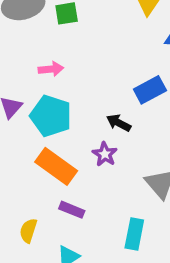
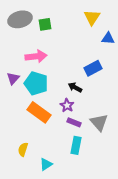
pink arrow: (51, 69) -> (36, 56), size x1.5
purple rectangle: (72, 210) -> (74, 122), moved
cyan rectangle: (134, 234) -> (76, 145), moved

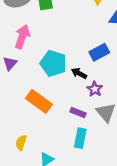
pink arrow: (36, 56) -> (22, 37), moved, turned -65
cyan pentagon: (36, 83) -> (53, 63), moved
purple star: (67, 105) -> (95, 89), moved

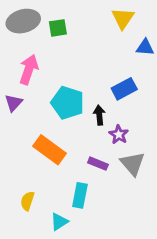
black arrow: (79, 73) -> (99, 115), turned 56
cyan rectangle: (80, 138) -> (80, 195), moved

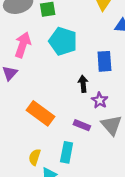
blue rectangle: (124, 89) -> (104, 61), turned -66
cyan pentagon: (67, 103) -> (63, 41), moved
yellow semicircle: (27, 201) -> (35, 157), moved

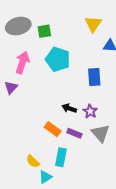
black arrow: (83, 84) -> (69, 108), moved, turned -64
orange rectangle: (41, 113) -> (53, 129), moved, size x0.7
yellow semicircle: (35, 157) -> (33, 161), turned -64

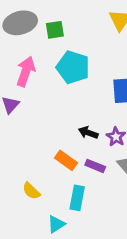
yellow semicircle: (33, 161) -> (31, 191), moved

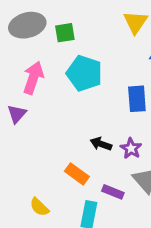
purple rectangle: (95, 166) -> (113, 192), moved

